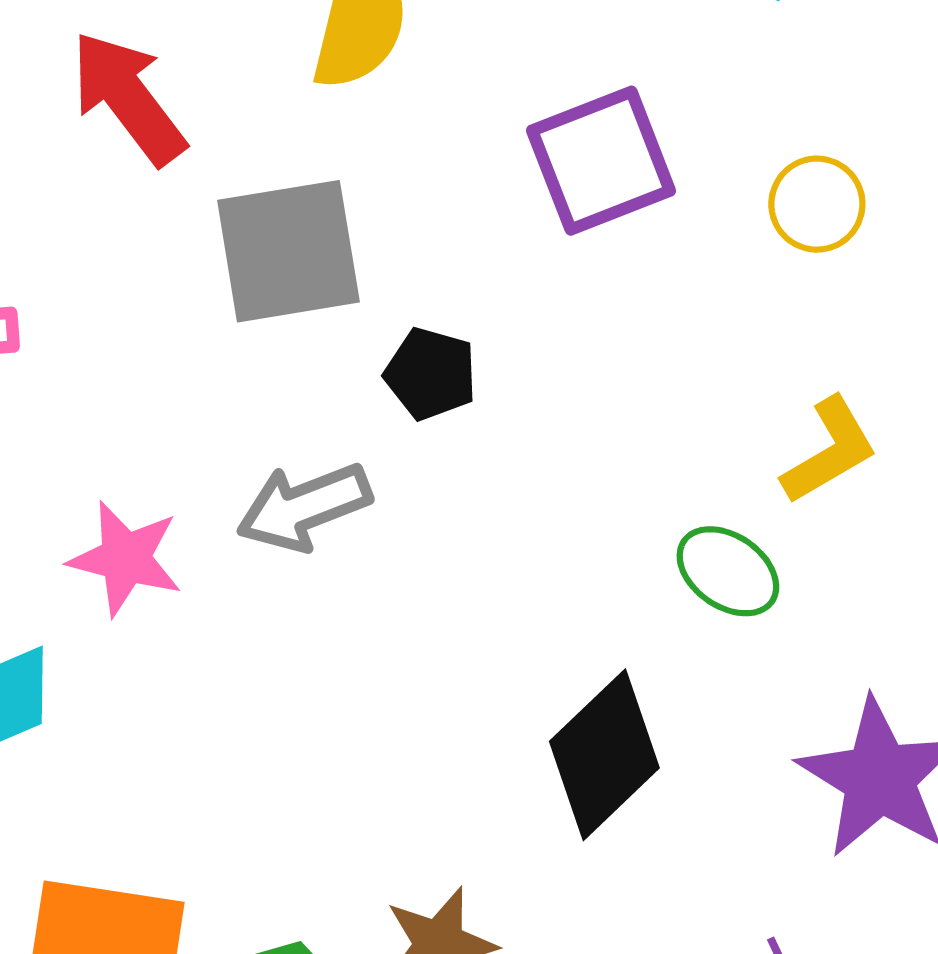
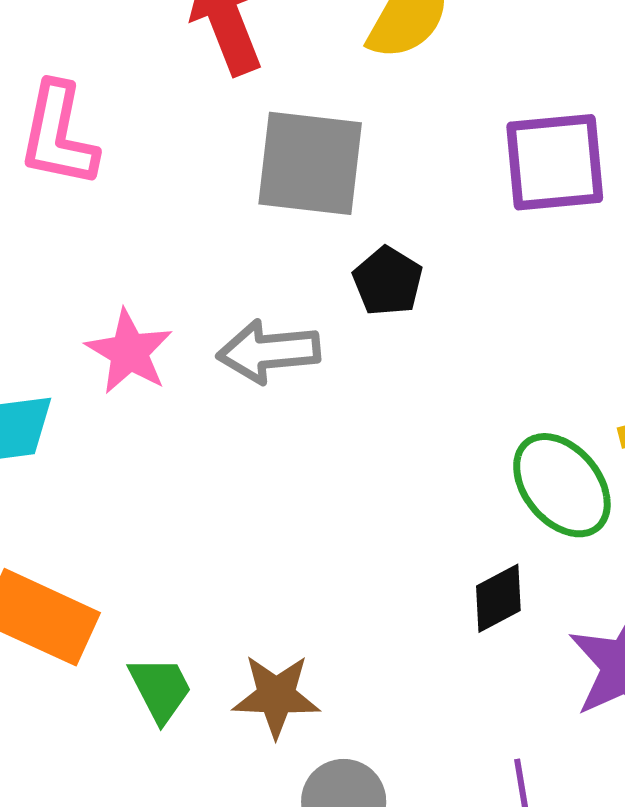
green ellipse: (728, 571) -> (562, 485), size x1.4
black diamond: (604, 755) -> (498, 598), moved, size x0.6

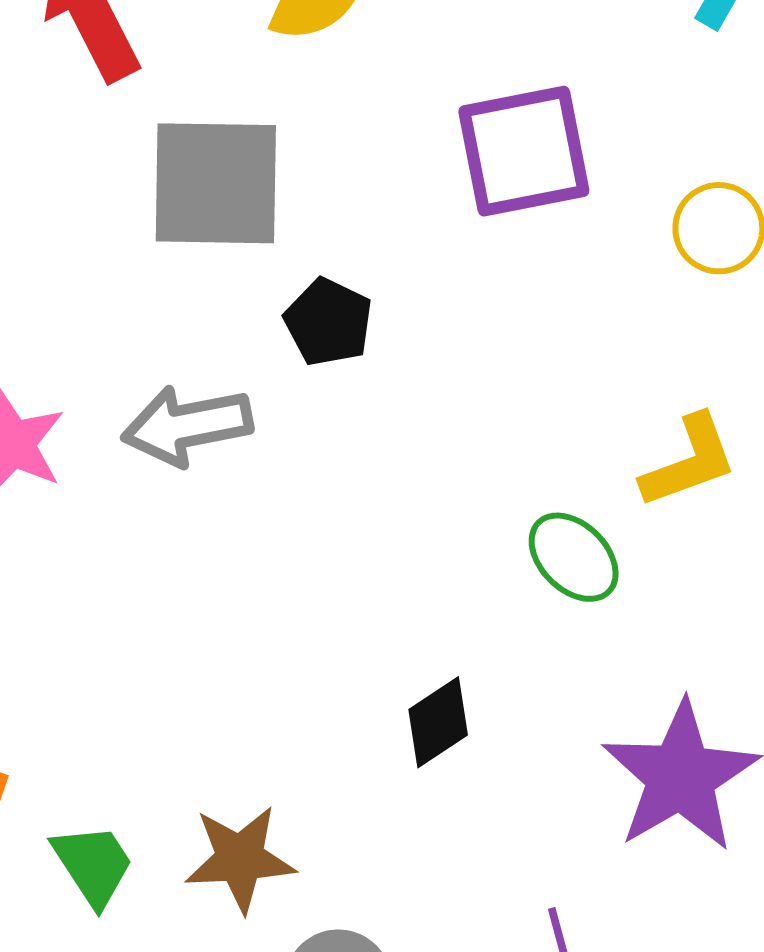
green ellipse: (562, 485) -> (574, 557), size x0.7
black diamond: (498, 598) -> (438, 722), moved

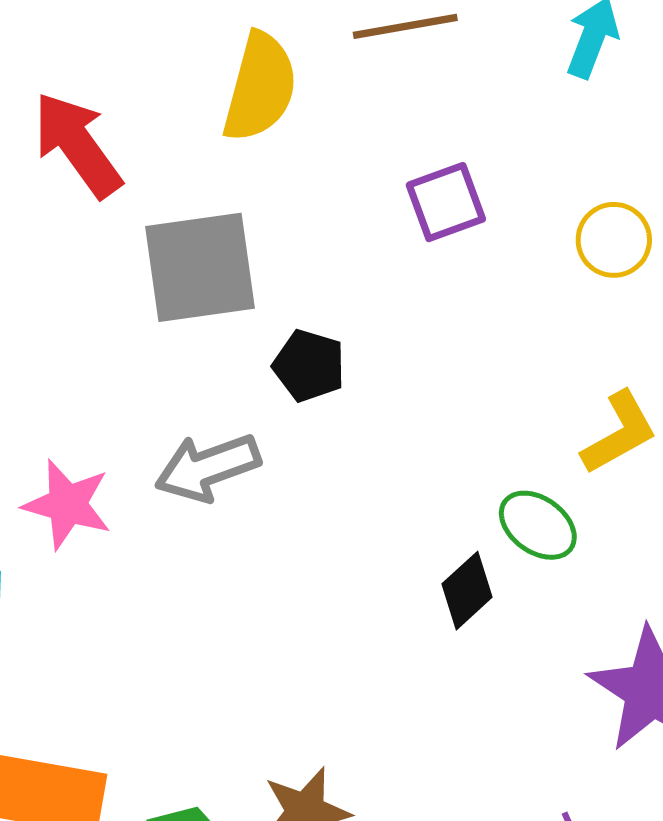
purple square: (524, 151) -> (446, 202), size x0.7
black diamond: (438, 722) -> (467, 591), moved

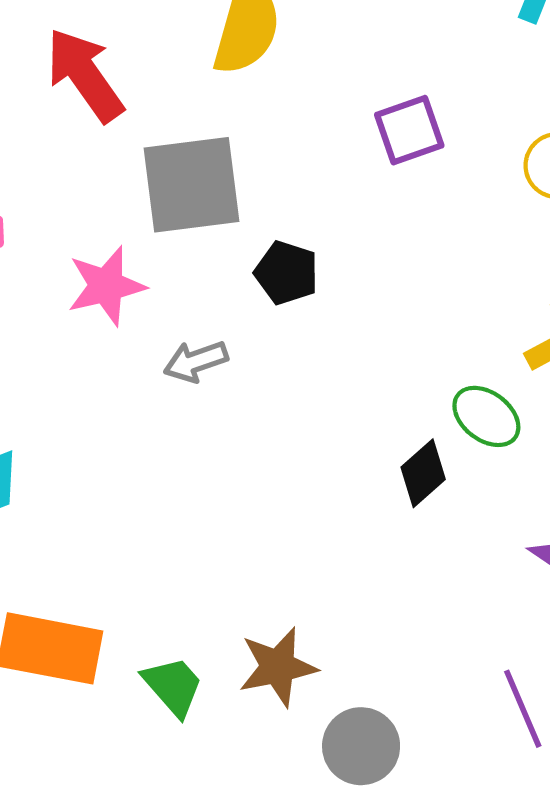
gray arrow: (208, 467) -> (196, 361), size x0.7
pink star: (67, 504) -> (106, 286), moved, turned -30

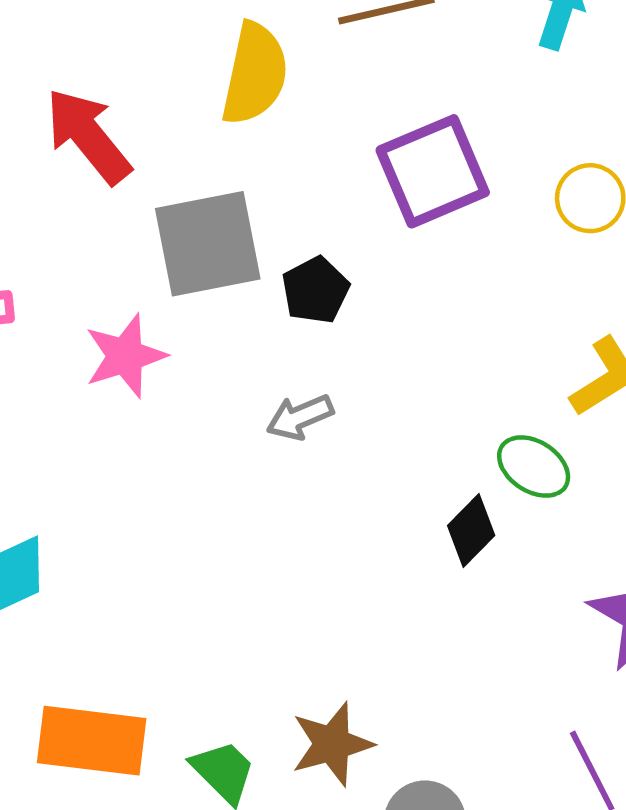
purple square: (409, 130) -> (433, 171), size x1.5
black pentagon: (286, 273) -> (315, 290), moved, turned 30
gray arrow: (196, 361) -> (300, 417), moved

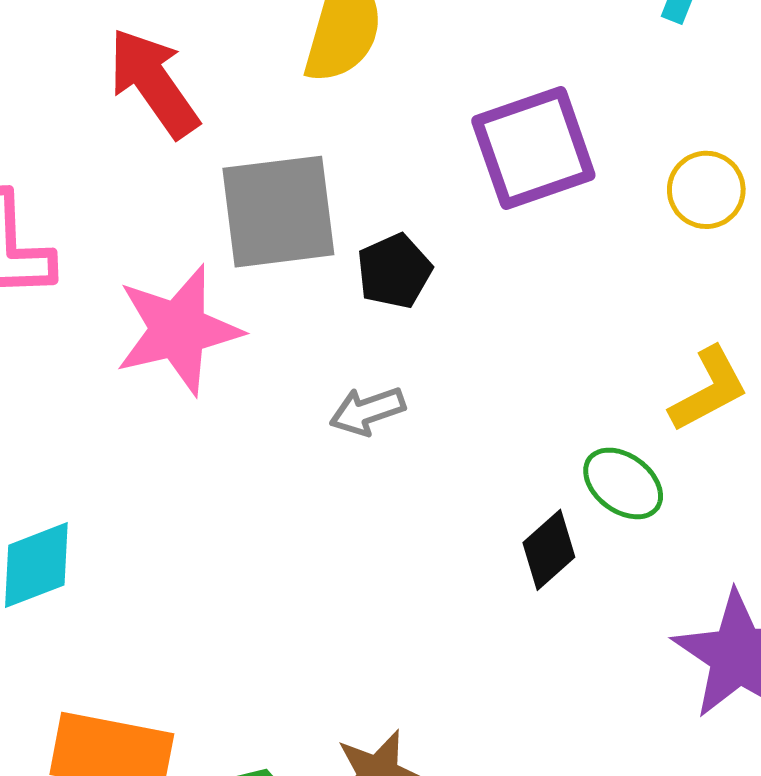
pink star: (125, 356) -> (178, 330), size x1.4

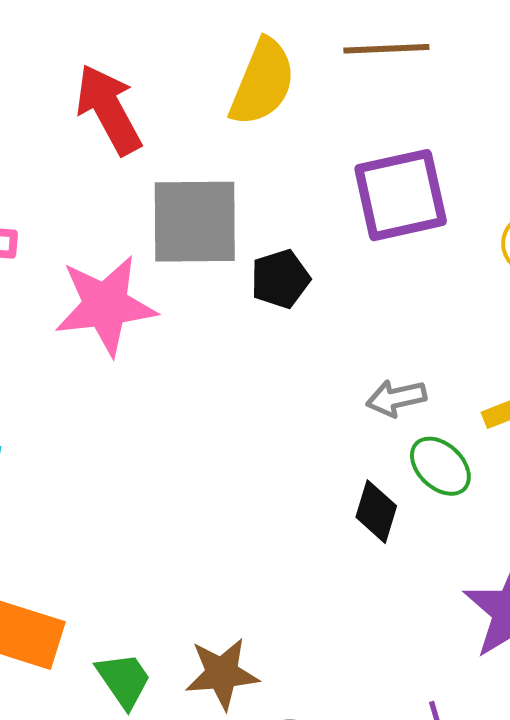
gray arrow: (367, 411) -> (396, 398), moved
black diamond: (549, 550) -> (376, 512), turned -38

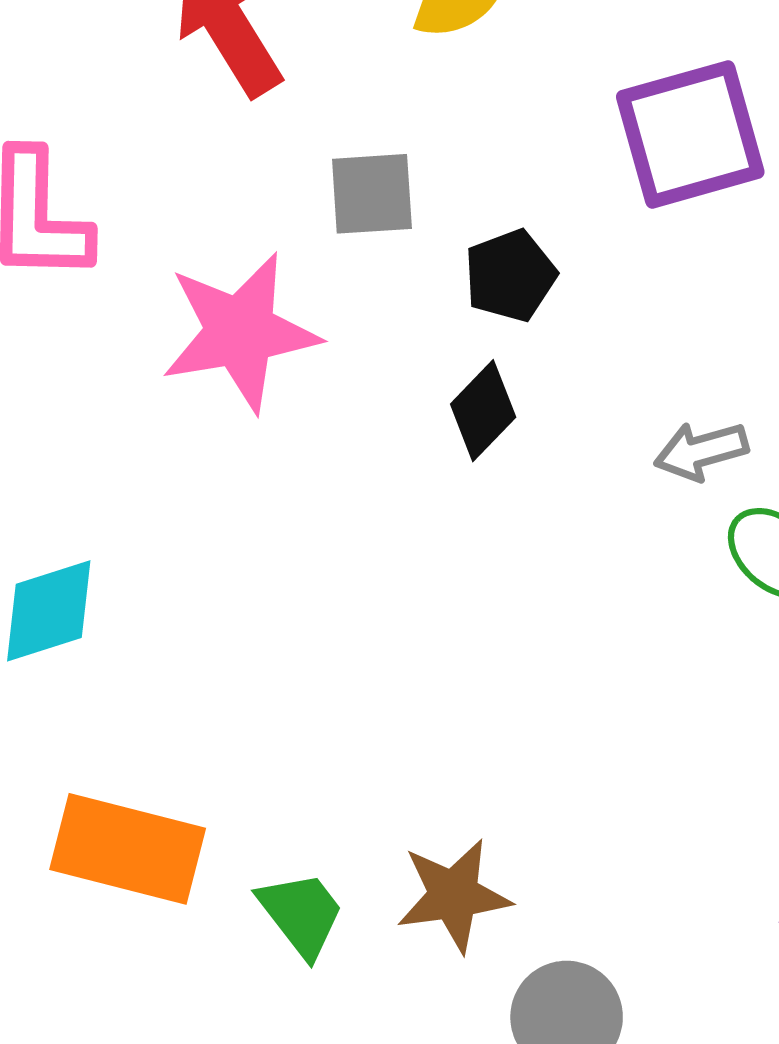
gray square: (195, 222) -> (372, 194), size x0.6
black diamond: (376, 512) -> (483, 411), moved, turned 30

